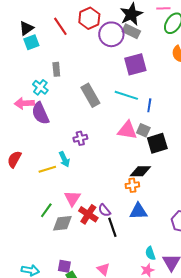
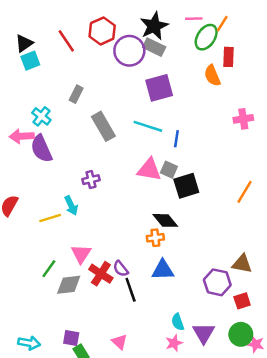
gray rectangle: (56, 69) -> (76, 94), moved, turned 32
black diamond: (140, 171) -> (165, 220), turned 50

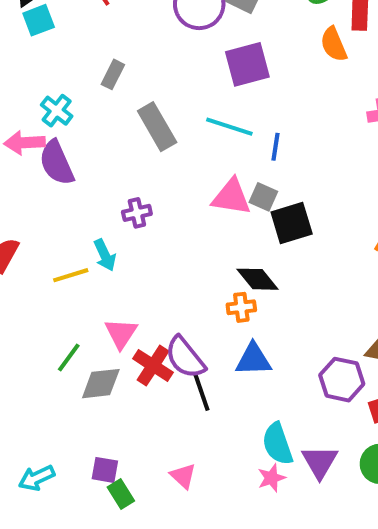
purple semicircle: (121, 269) -> (185, 357), size x1.6
cyan semicircle: (178, 322) -> (277, 444), size x1.5
cyan arrow: (29, 343) -> (37, 478), turned 145

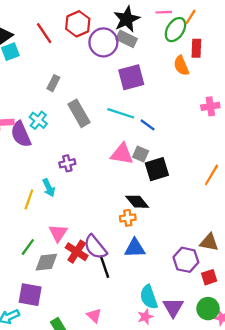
cyan cross: (57, 111) -> (38, 120), moved
blue line: (275, 147) -> (148, 125), turned -63
yellow line: (71, 275) -> (29, 199), turned -54
purple square: (105, 470) -> (30, 295), moved, size x1.5

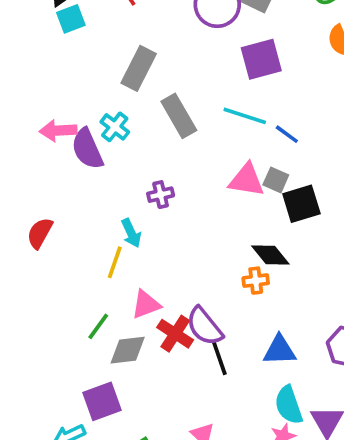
gray rectangle: (53, 83) -> (139, 68), size x1.6
yellow line: (29, 199) -> (115, 262), moved
pink triangle: (58, 233) -> (146, 304), turned 36
blue triangle: (135, 248) -> (279, 350), moved
purple square: (30, 295) -> (102, 401), turned -30

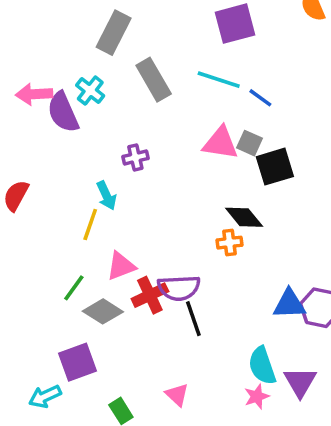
purple semicircle: (204, 326) -> (179, 288), turned -54
red cross: (175, 334) -> (150, 295), turned 32
gray diamond: (128, 350) -> (103, 311), turned 39
blue triangle: (279, 350) -> (289, 304), moved

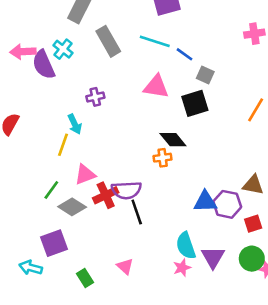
gray square: (249, 143) -> (205, 75), moved
cyan arrow: (45, 396) -> (31, 268), turned 40

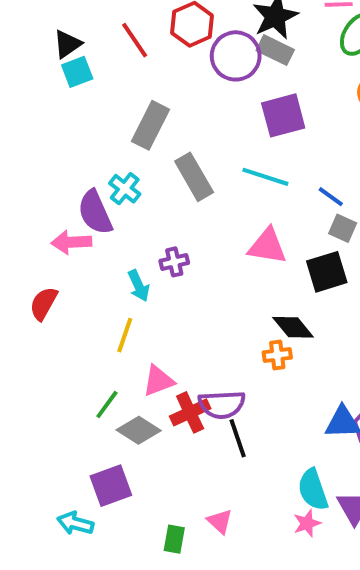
pink arrow: (23, 52) -> (71, 242), moved
blue line: (185, 54) -> (331, 197), moved
cyan arrow: (75, 124) -> (139, 286), moved
green rectangle: (85, 278) -> (174, 539), moved, turned 42

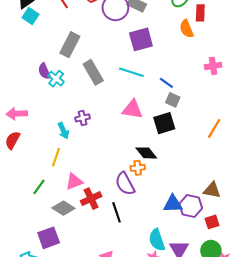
cyan square: (77, 72) -> (31, 16), turned -35
purple semicircle: (95, 212) -> (44, 71), moved, size x0.7
pink arrow: (71, 242) -> (17, 114), moved
green line: (107, 405) -> (39, 187), moved
purple semicircle: (222, 405) -> (125, 184), moved, turned 65

